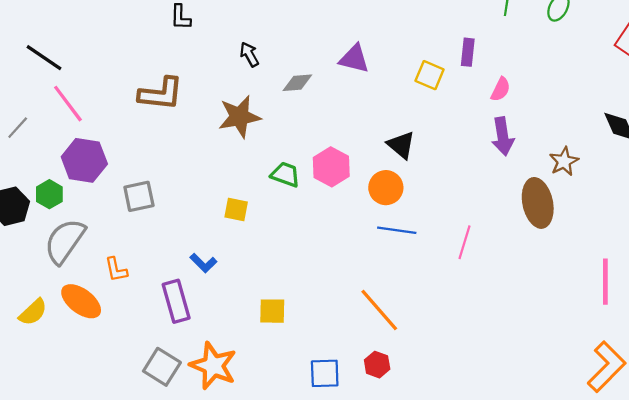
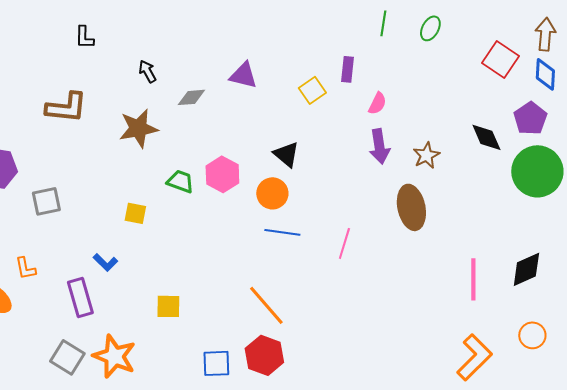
yellow square: (430, 75) -> (312, 90), turned 32
brown star: (564, 161) -> (426, 155), moved
red hexagon: (377, 365) -> (264, 355), size x1.6

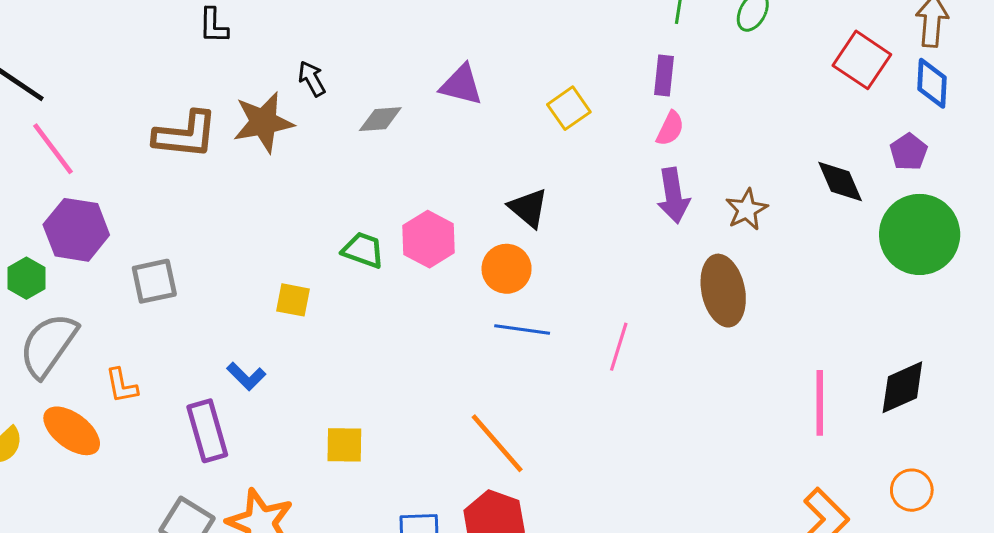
purple rectangle: (347, 69) -> (664, 75), moved
purple pentagon: (530, 118) -> (909, 152), size x0.7
brown star: (138, 128) -> (263, 122), moved

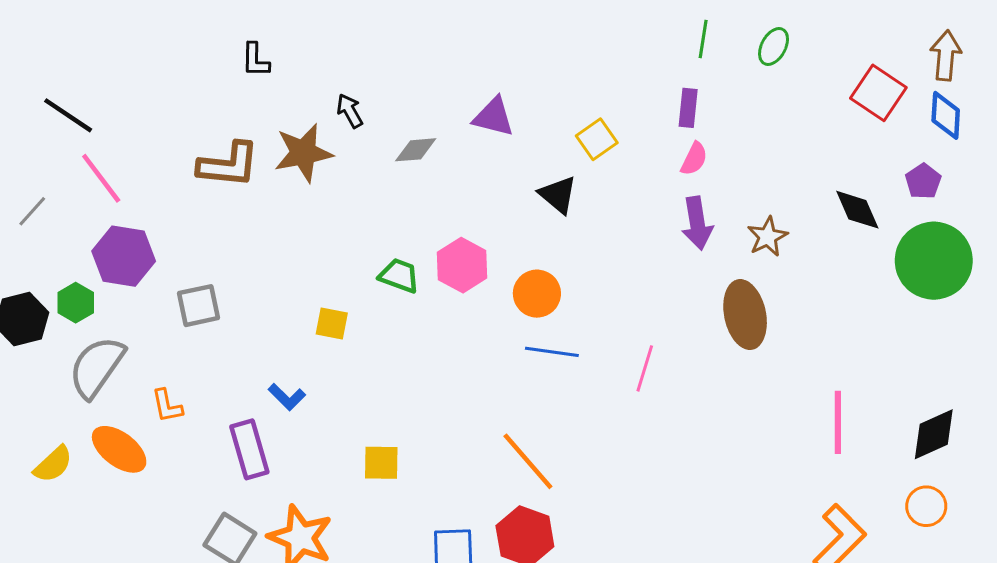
black triangle: (528, 208) -> (558, 195), moved
black diamond: (902, 387) -> (934, 434), moved

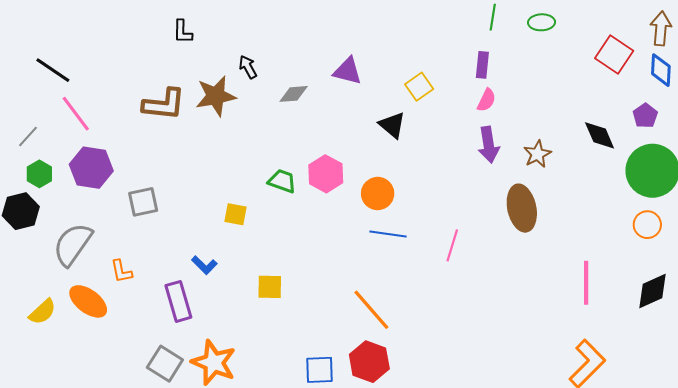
green ellipse: (774, 46) -> (542, 22), turned 60
green hexagon: (76, 303) -> (39, 174), moved
yellow square: (381, 463) -> (270, 287), moved
orange circle: (926, 506) -> (647, 225), moved

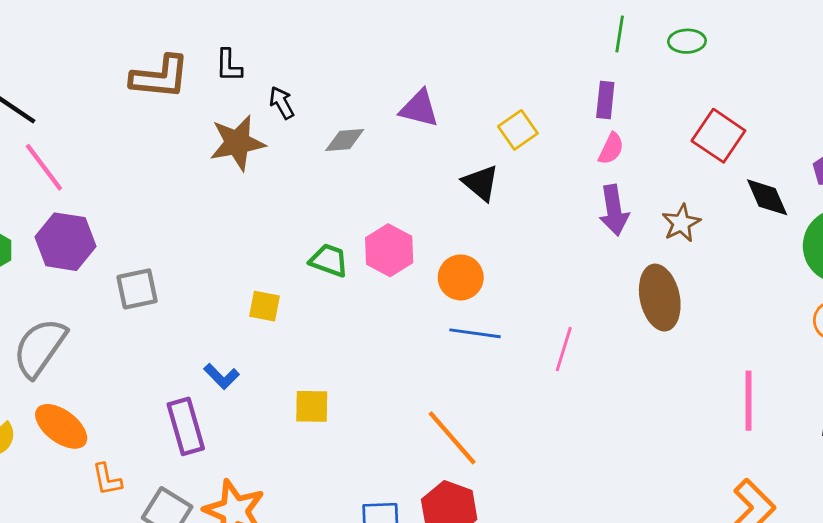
black L-shape: (183, 32) -> (229, 66), moved
red square: (614, 55) -> (718, 136), moved
brown L-shape: (164, 104) -> (160, 77), moved
orange L-shape: (121, 271) -> (107, 479), moved

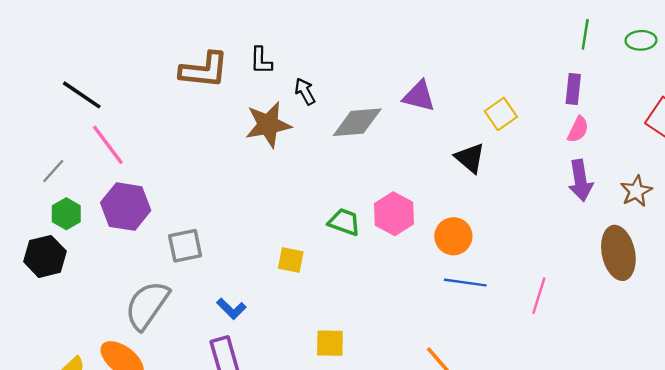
gray diamond: (345, 140) -> (357, 122), size x1.5
gray semicircle: (40, 348) -> (147, 305), moved
blue L-shape: (222, 376) -> (231, 309), moved

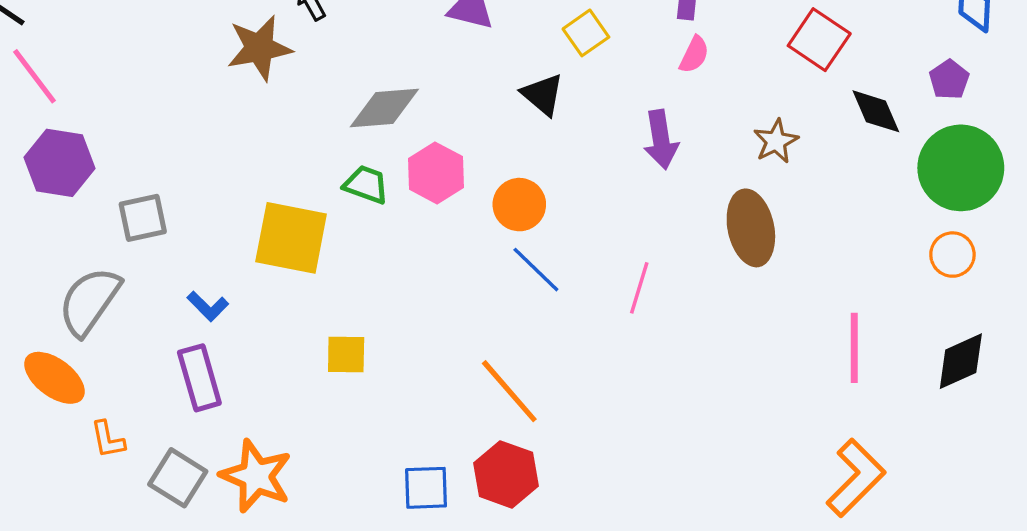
gray diamond: (357, 122) -> (384, 108), moved
purple arrow: (580, 180) -> (661, 140), moved
yellow square: (291, 260) -> (291, 238), size x2.0
blue line: (465, 283) -> (536, 270), turned 36

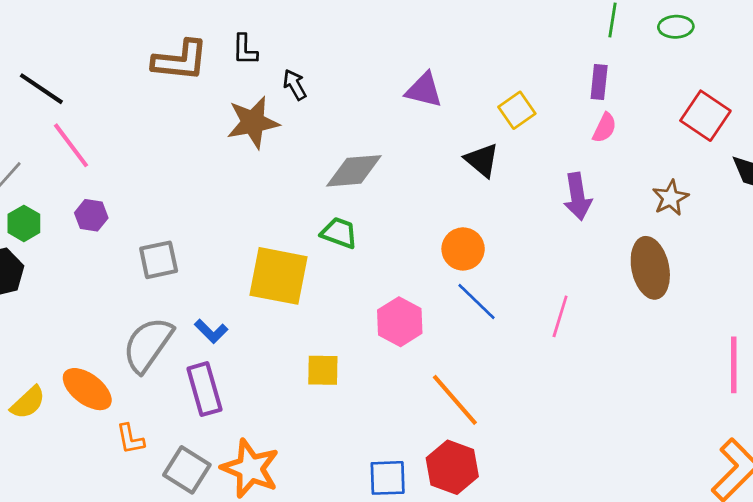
purple hexagon: (59, 163) -> (91, 215), size x0.6
pink hexagon: (436, 173) -> (400, 322), moved
gray semicircle: (89, 301) -> (148, 345), moved

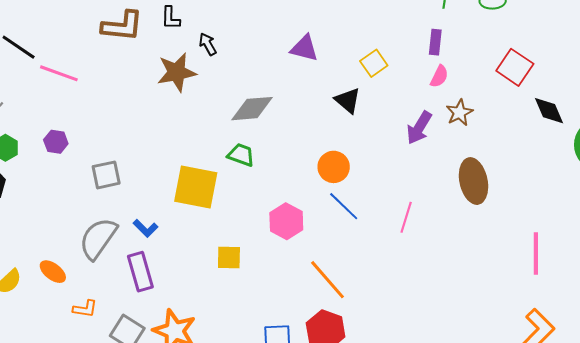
pink line: (71, 145) -> (59, 73), moved, turned -33
purple arrow: (578, 196) -> (419, 128), turned 40
brown star: (670, 198) -> (459, 113), moved
orange ellipse: (87, 389) -> (53, 272), size x0.7
orange L-shape: (130, 439) -> (85, 309), turned -70

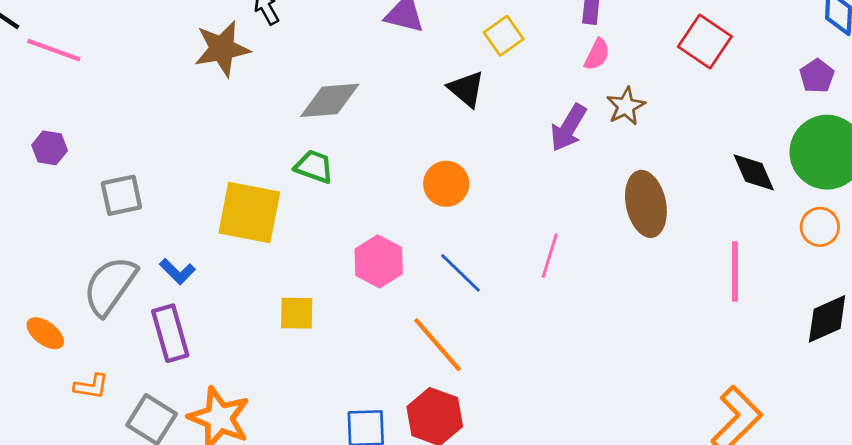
black diamond: (549, 111) -> (754, 172), moved
blue line: (344, 206) -> (461, 273), moved
pink line: (536, 253) -> (735, 271), moved

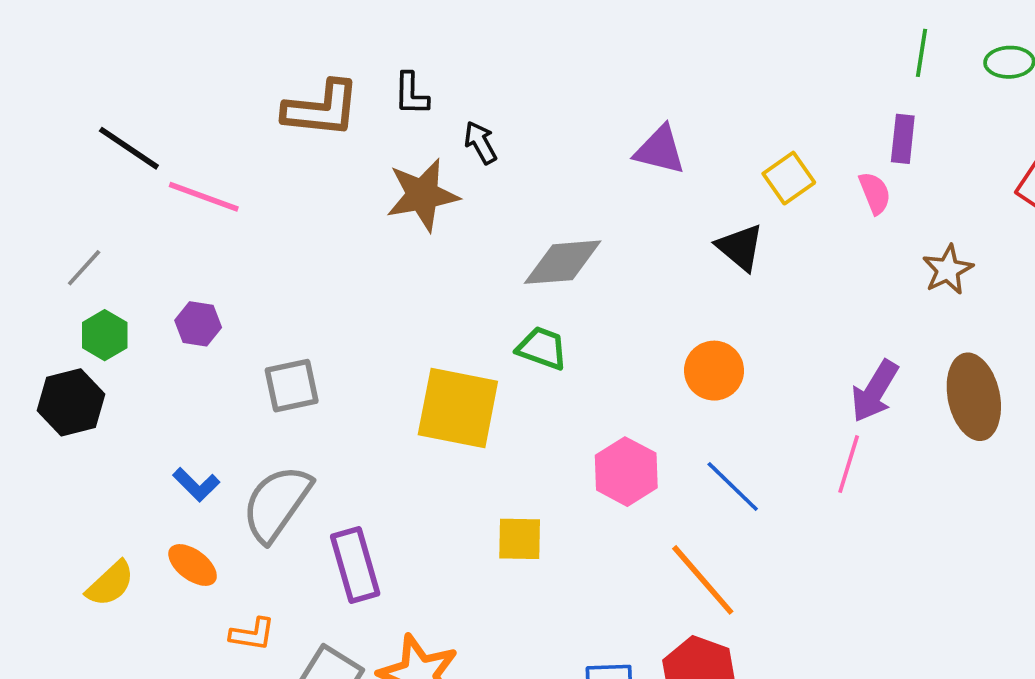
pink semicircle: (597, 54) -> (875, 193), moved, turned -48
purple arrow: (568, 128) -> (875, 391), moved
blue L-shape: (177, 271) -> (196, 485), moved

